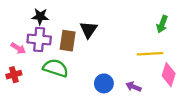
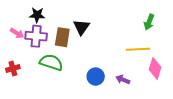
pink arrow: (18, 48) -> (17, 33), moved

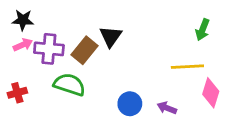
black star: (37, 15) -> (23, 20), moved
pink arrow: (17, 33) -> (23, 45), turned -56
brown rectangle: (62, 37) -> (85, 50), turned 30

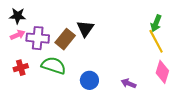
yellow line: (187, 67) -> (156, 41), moved, turned 65
red cross: (17, 93) -> (21, 68), moved
blue circle: (130, 104) -> (89, 80), moved

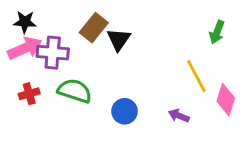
pink arrow: (18, 35) -> (25, 48), size x1.6
brown rectangle: (65, 39) -> (94, 28), moved
yellow line: (156, 41) -> (196, 76), moved

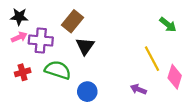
green arrow: (217, 32) -> (168, 25), turned -72
black triangle: (119, 39) -> (85, 46), moved
pink arrow: (25, 48) -> (19, 37), size x0.6
blue circle: (125, 111) -> (87, 92), moved

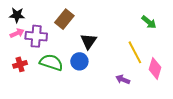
black triangle: (85, 46) -> (89, 41), moved
blue circle: (87, 92) -> (79, 61), moved

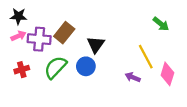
brown rectangle: (64, 19) -> (64, 33), moved
green semicircle: (51, 62) -> (55, 67), turned -65
purple arrow: (123, 79) -> (133, 77), moved

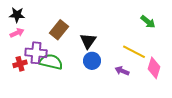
purple cross: (39, 39) -> (36, 53), moved
yellow line: (146, 57) -> (134, 52), turned -35
blue circle: (86, 66) -> (92, 61), moved
green semicircle: (55, 67) -> (51, 62), turned 60

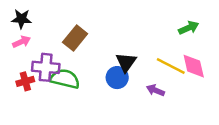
green arrow: (148, 22) -> (189, 28), turned -63
black triangle: (88, 41) -> (126, 62), moved
pink diamond: (154, 68) -> (194, 66), moved, turned -30

